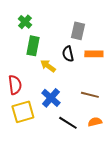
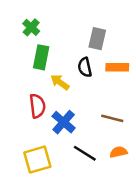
red semicircle: (15, 85) -> (37, 106), moved
yellow square: (23, 112) -> (37, 160), moved

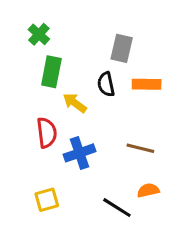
blue cross: (64, 122) -> (79, 153), turned 30
black line: (85, 153) -> (117, 208), moved
yellow square: (37, 160) -> (47, 200), size x0.7

